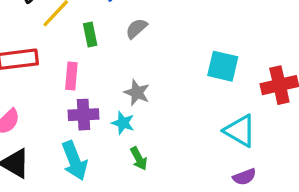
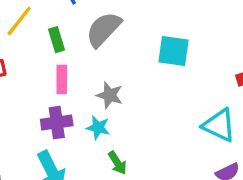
gray semicircle: (136, 28) -> (104, 29), size x1.6
cyan square: (223, 66) -> (173, 51), moved
pink rectangle: (71, 76) -> (62, 80), moved

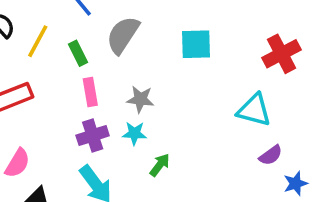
green arrow: (117, 163) -> (160, 165), turned -100

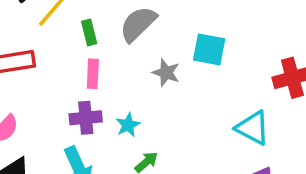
gray star: (140, 99) -> (166, 73), moved
cyan star: (134, 133) -> (128, 125), turned 30

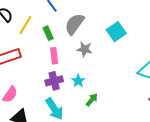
cyan square: (209, 49) -> (116, 32), turned -36
gray star: (166, 73) -> (85, 49), moved

